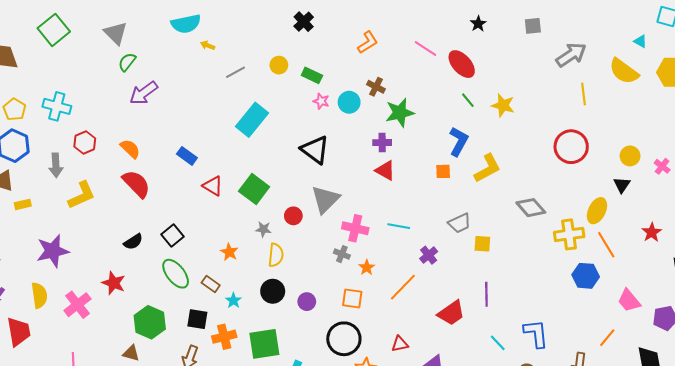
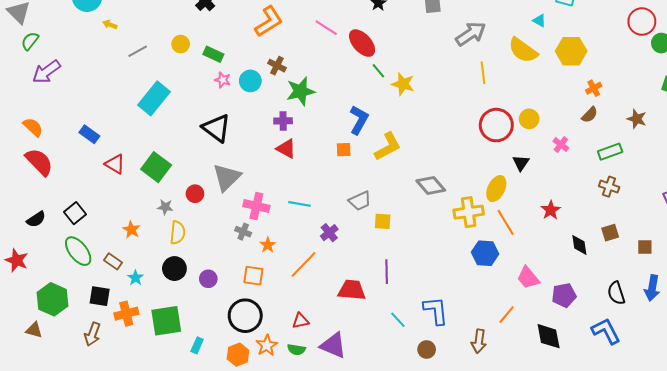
orange L-shape: (368, 42) -> (269, 22), size x1.4
green line: (468, 100) -> (378, 71), moved
red circle: (571, 147) -> (496, 125), moved
yellow circle: (630, 156) -> (529, 119), moved
red trapezoid: (451, 313) -> (352, 290), turned -140

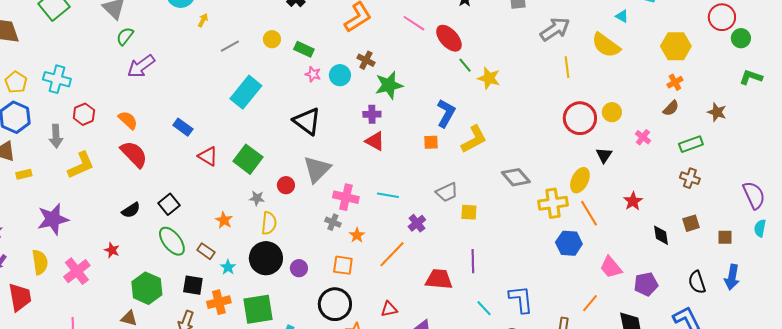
yellow arrow: (110, 25) -> (203, 20), turned 96
yellow hexagon: (571, 51) -> (676, 46), moved
red star: (17, 260) -> (112, 250), size x0.7
black circle: (174, 269) -> (266, 258), size x1.4

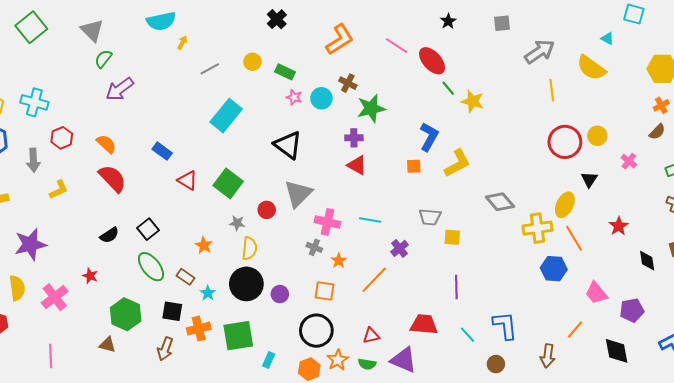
yellow L-shape: (81, 165) -> (59, 190), size x0.7
gray trapezoid: (447, 192) -> (430, 217), turned 30
red trapezoid: (439, 279) -> (424, 324), moved

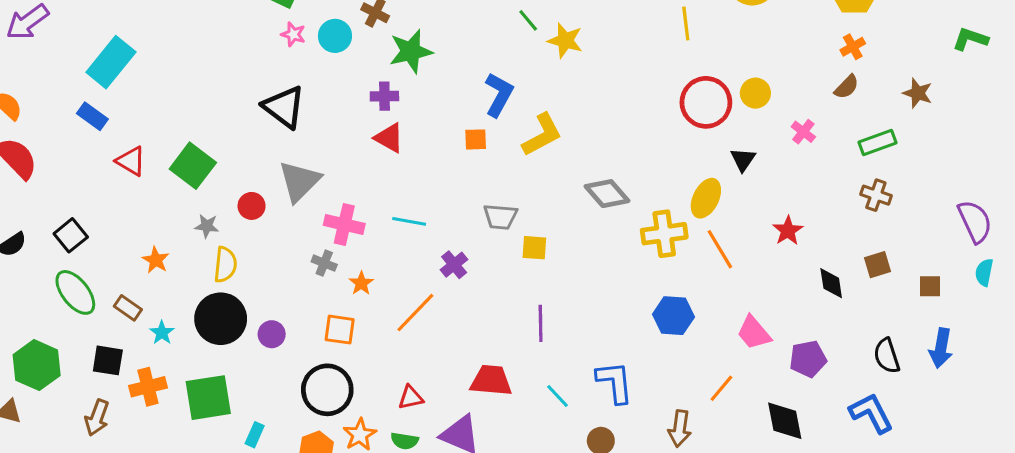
cyan rectangle: (226, 116) -> (111, 62), moved
blue hexagon: (554, 269) -> (673, 316), moved

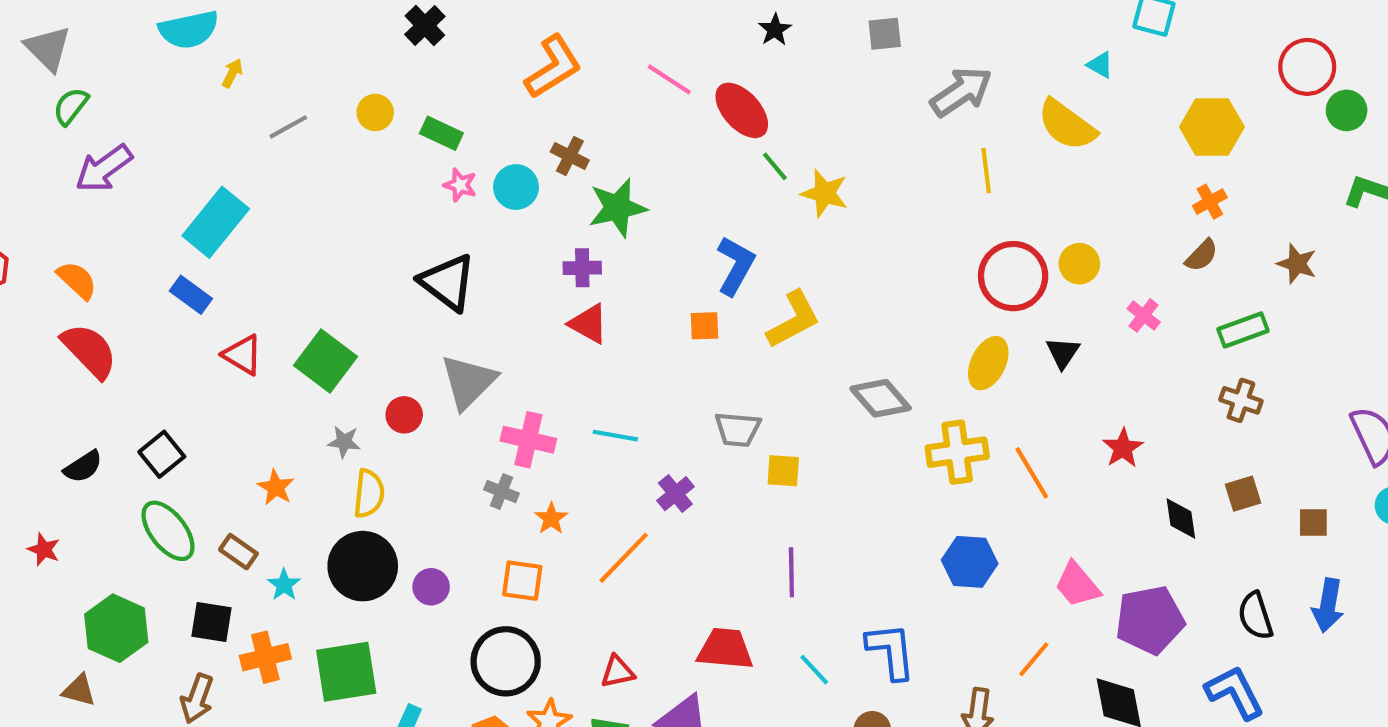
yellow ellipse: (706, 198) -> (988, 363), moved
purple pentagon: (808, 359) -> (1150, 620), size x1.4

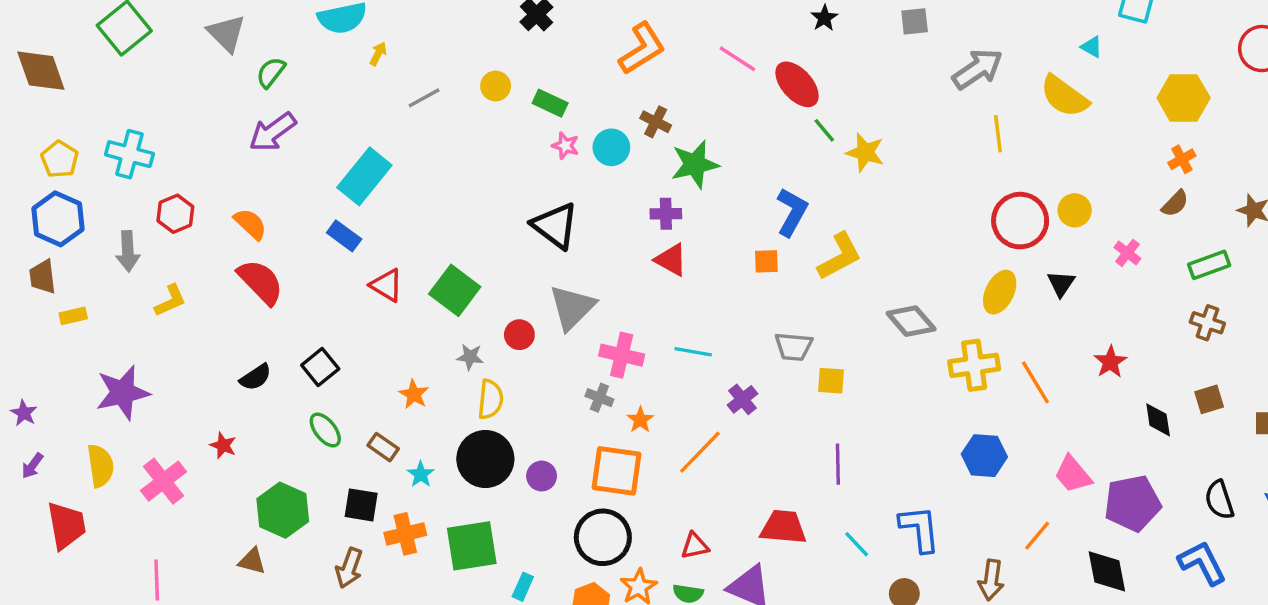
green semicircle: (71, 106) -> (271, 72), moved
green ellipse: (168, 531) -> (325, 430), size x0.7
orange square: (522, 581) -> (616, 471), size x1.5

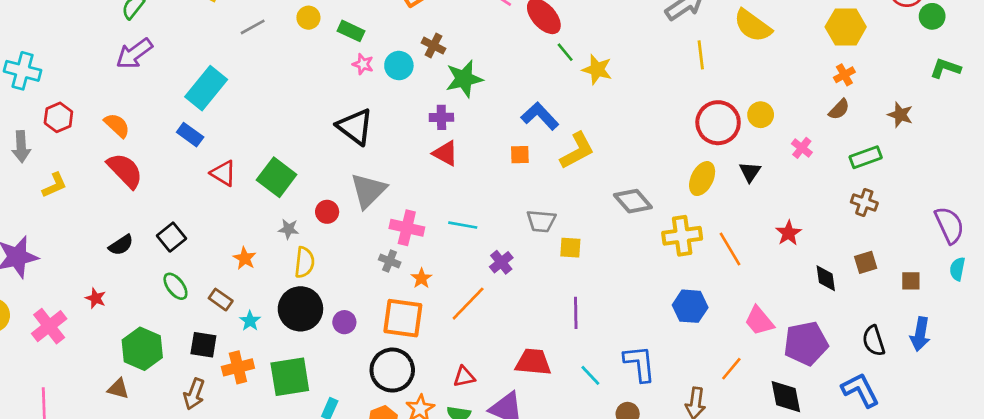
blue L-shape: (792, 212) -> (540, 116), turned -72

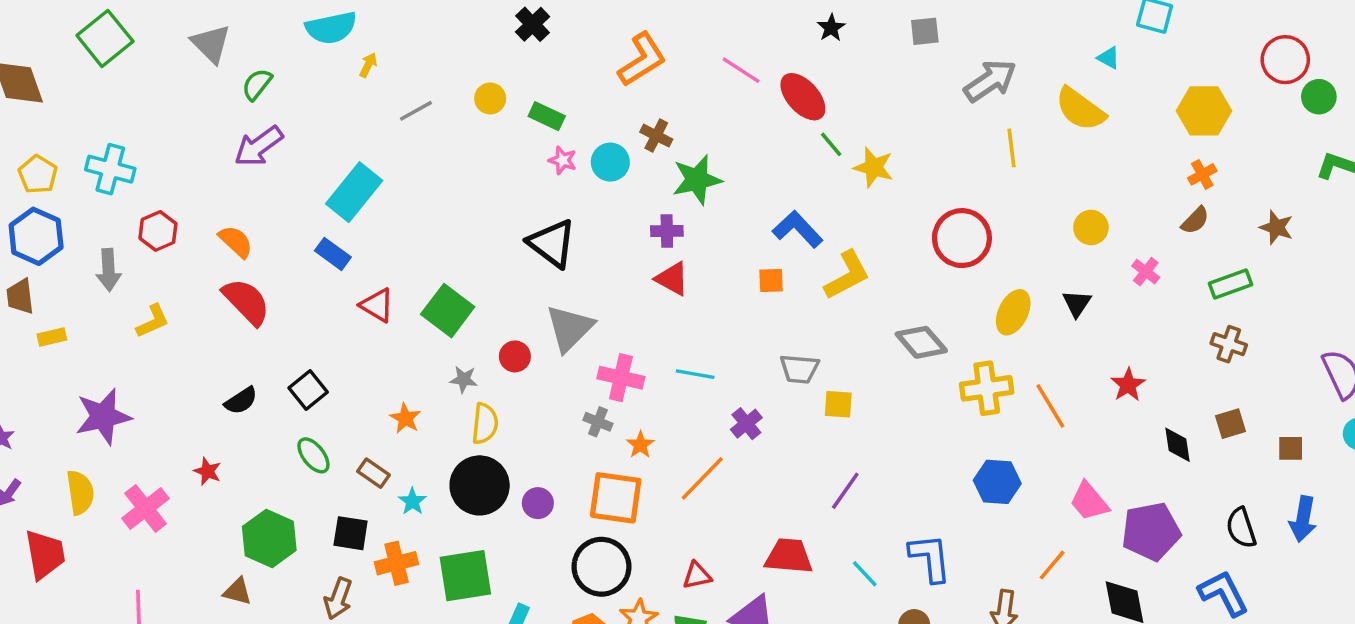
red circle: (718, 123) -> (962, 238), moved
purple line: (576, 313) -> (845, 491), turned 36

